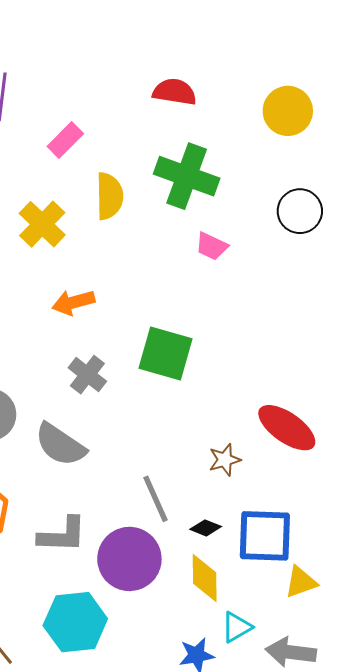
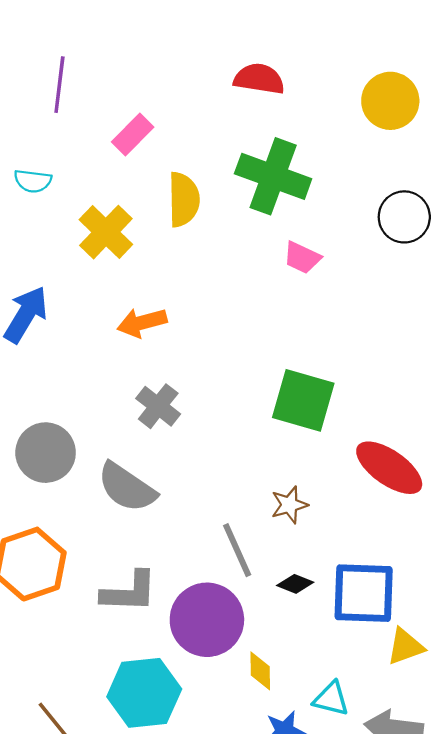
green square: (166, 353) -> (303, 400), moved
brown star: (225, 460) -> (289, 505), moved
yellow diamond: (205, 578) -> (260, 671), moved, size x0.7
cyan triangle: (237, 627) -> (331, 699), turned 44

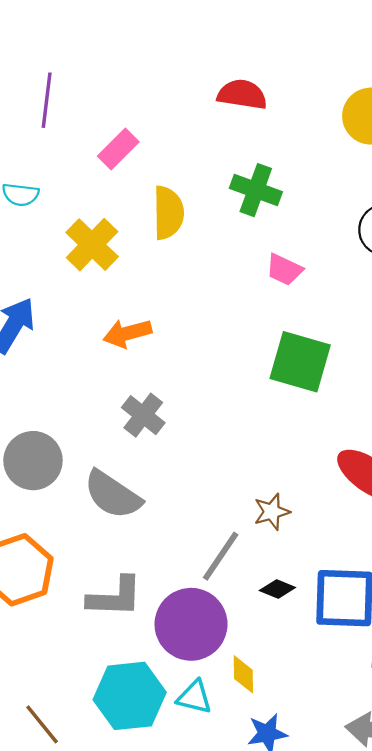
green cross: (273, 176) -> (256, 190), size x0.7
green square: (303, 400) -> (300, 362), moved
gray line: (237, 550) -> (221, 556), turned 58
cyan triangle: (331, 699) -> (194, 697), moved

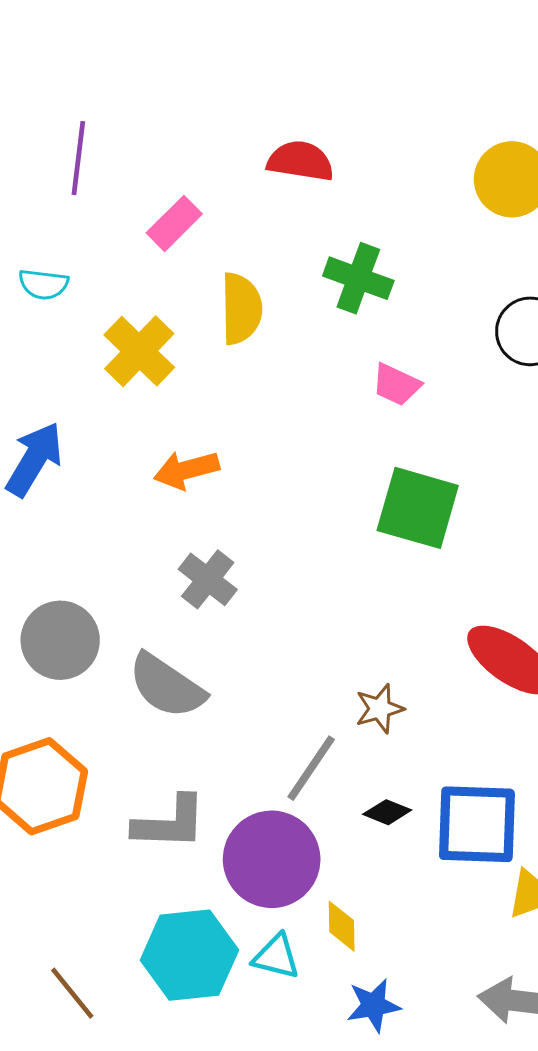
red semicircle: (242, 95) -> (301, 161), moved

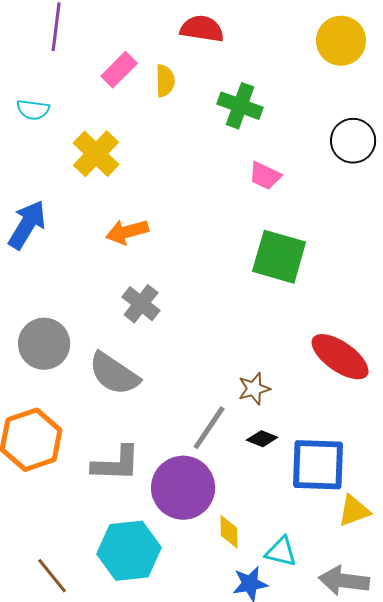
yellow semicircle: (241, 309) -> (165, 81), moved, size x0.7
black diamond: (387, 812) -> (262, 439), moved
cyan triangle: (276, 957) -> (281, 552), moved

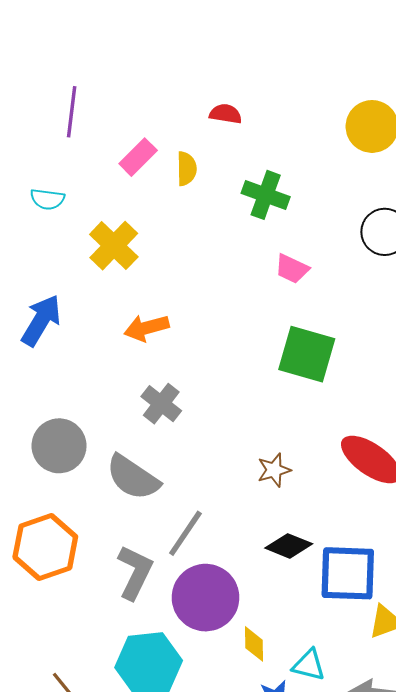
red semicircle: (202, 29) -> (226, 114), size x0.7
brown star: (254, 389) -> (274, 470), moved
gray line: (209, 428) -> (185, 533), moved
black diamond: (262, 439) -> (289, 546), size x1.4
gray L-shape: (116, 464) -> (135, 572), turned -66

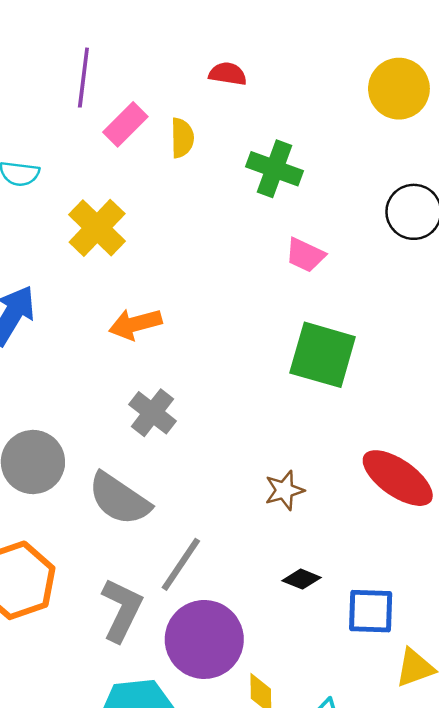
purple line: (72, 112) -> (83, 78), moved
black diamond: (289, 546) -> (302, 579), size x0.7
blue square: (348, 573) -> (371, 611), size x0.7

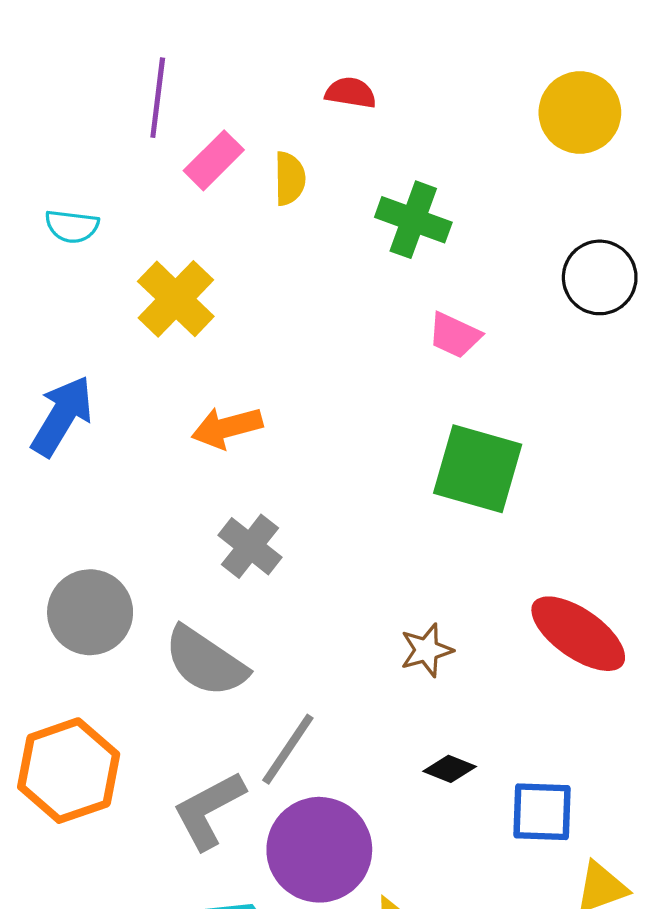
gray L-shape: (122, 610) -> (209, 810), turned -144

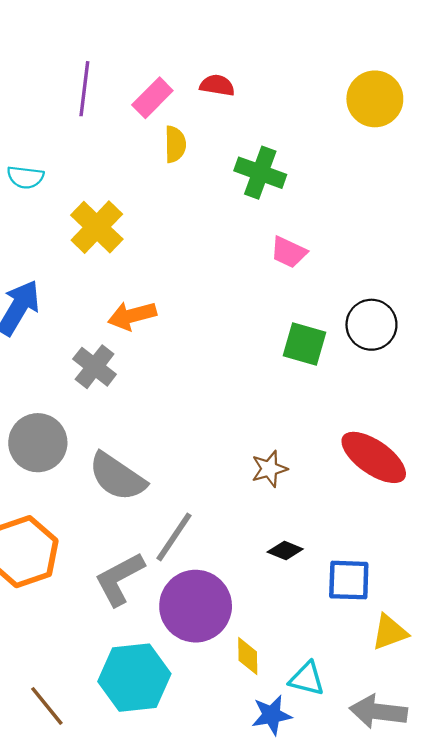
pink rectangle: (214, 160) -> (152, 98), moved
black circle: (600, 277) -> (371, 325), moved
green square: (478, 469) -> (305, 344), size x0.7
gray cross: (250, 546) -> (95, 367), moved

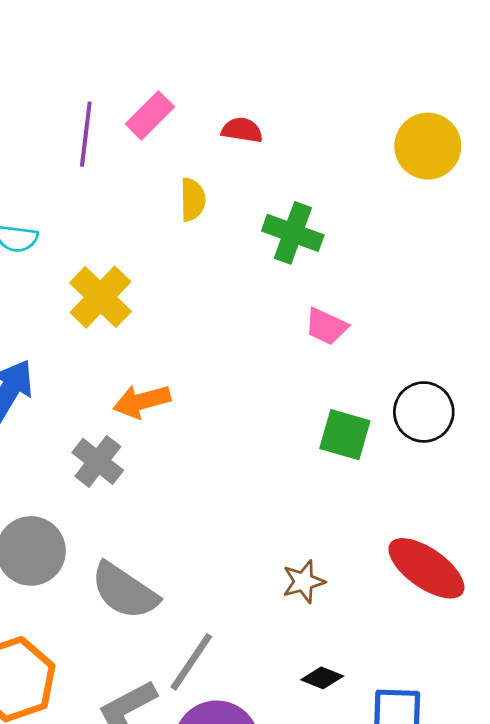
pink rectangle: (152, 98) -> (150, 115), moved

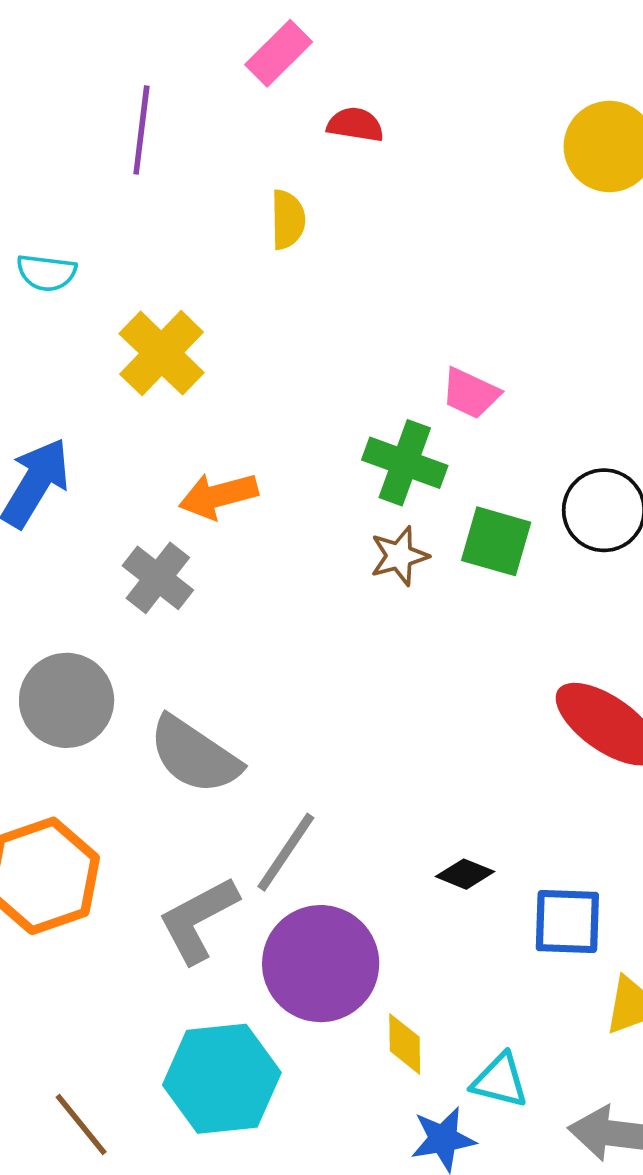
pink rectangle: (150, 115) -> (279, 53), moved
green cross: (293, 233) -> (405, 463), moved
brown star: (304, 582) -> (399, 556), moved

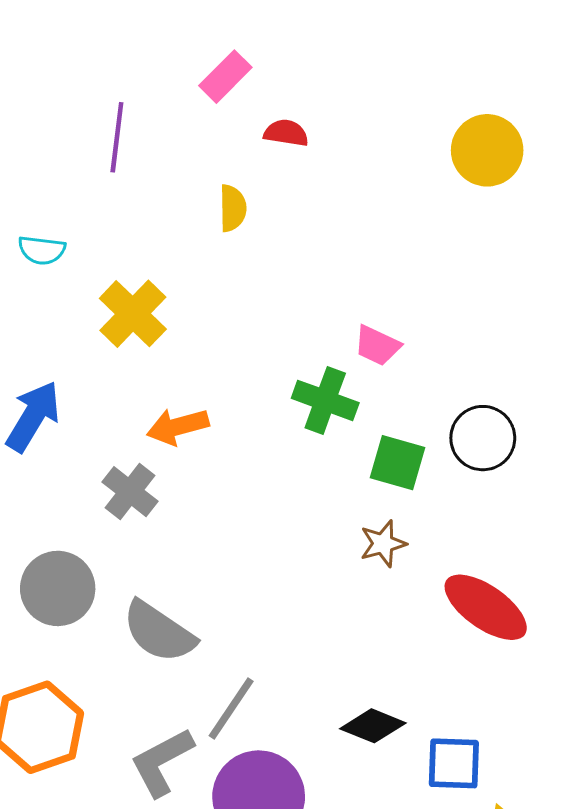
brown star: (399, 556) -> (383, 544), moved
black diamond: (465, 874) -> (373, 726), size x1.4

